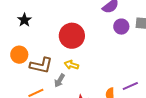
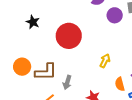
black star: (24, 20) -> (33, 22), moved
yellow arrow: (71, 65) -> (105, 61), moved, turned 112

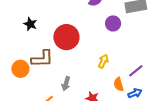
purple circle: (115, 15) -> (113, 23), moved
brown L-shape: (46, 72) -> (42, 59), moved

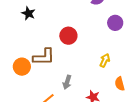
black star: (30, 24) -> (28, 13), moved
red circle: (66, 37) -> (68, 36), size x0.7

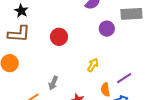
brown L-shape: (44, 57) -> (19, 34), moved

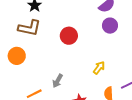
purple circle: (107, 29) -> (110, 26), moved

